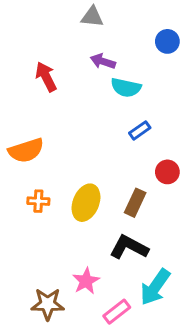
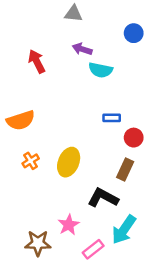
blue rectangle: (140, 130) -> (112, 118), moved, turned 35
orange cross: (38, 201) -> (31, 161), turned -35
brown rectangle: (135, 203) -> (125, 169), moved

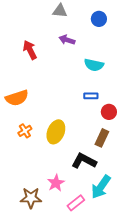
blue circle: (134, 33) -> (99, 19), moved
cyan semicircle: (101, 70) -> (94, 65), moved

